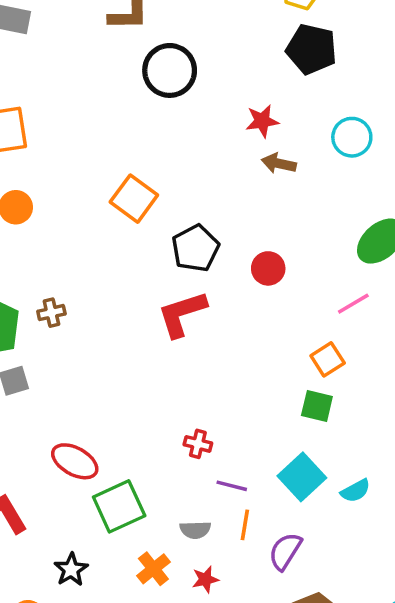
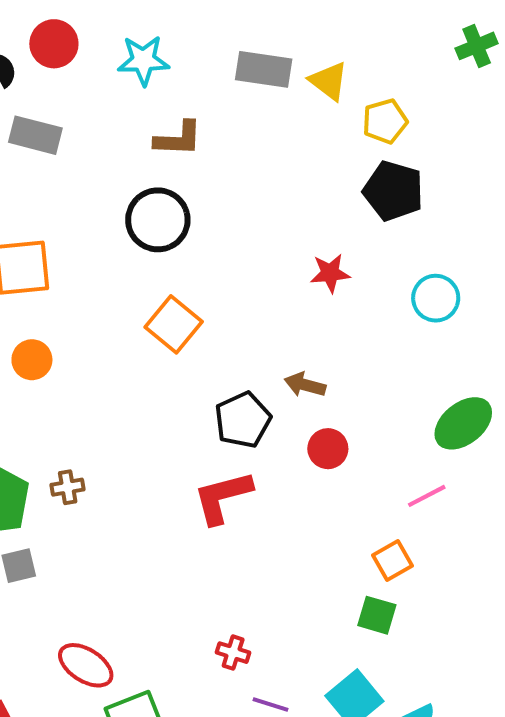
black circle: (170, 70) -> (158, 220), moved
brown arrow: (279, 163) -> (305, 385), moved
orange square: (134, 199) -> (174, 324), moved

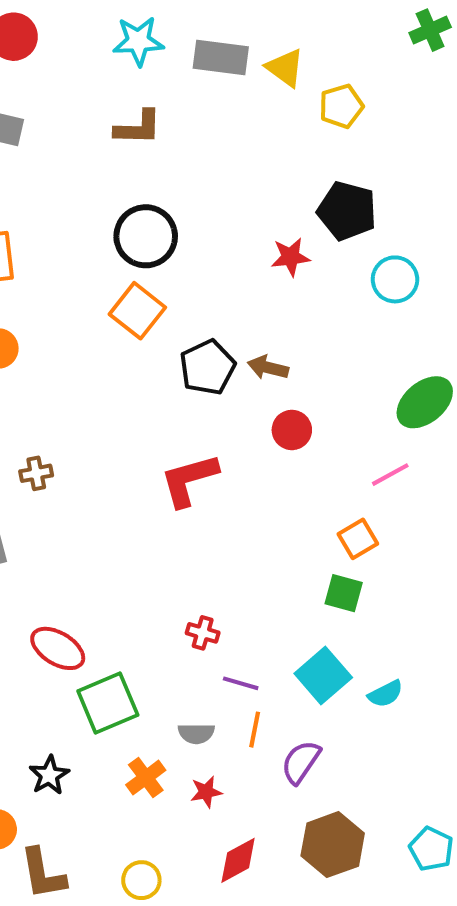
cyan star: (143, 60) -> (138, 41), moved
black pentagon: (393, 191) -> (347, 211), moved
black circle: (158, 220) -> (146, 236), moved
black pentagon: (243, 420) -> (208, 367), moved

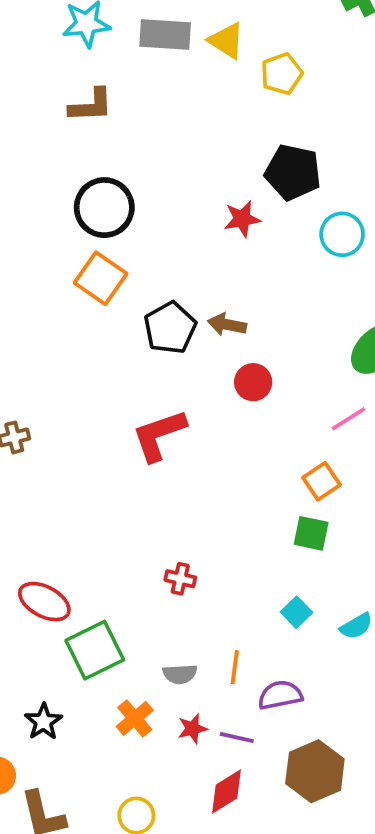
cyan square: (323, 676) -> (296, 612), size x0.6
purple line: (241, 683) -> (237, 738), moved
purple semicircle: (301, 762) -> (280, 695), turned 48

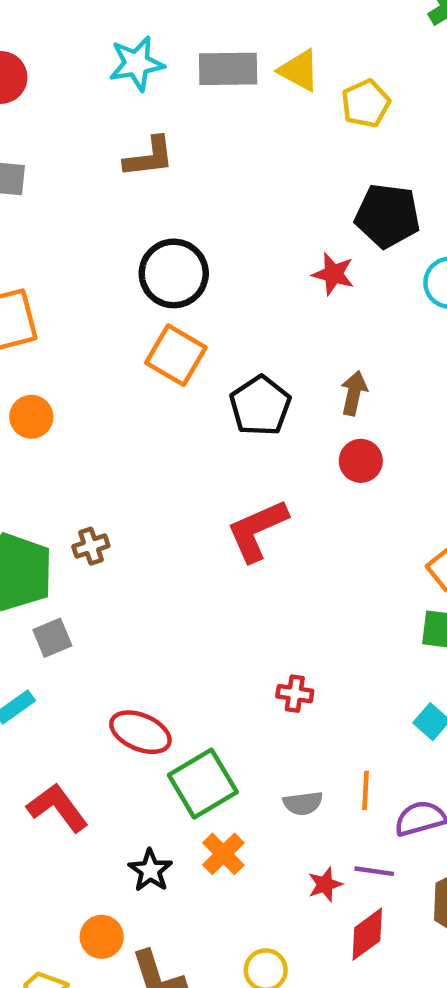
red star: (242, 219) -> (333, 274), turned 30
brown arrow: (227, 325) -> (354, 393), moved, turned 96
orange cross: (135, 718) -> (223, 854), moved
red star: (192, 729) -> (325, 884), moved

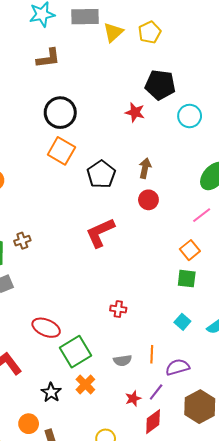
yellow triangle: (299, 70) -> (113, 32), moved, turned 50
purple line: (374, 871) -> (156, 392), turned -60

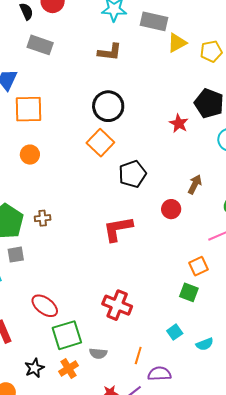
brown arrow: (145, 168) -> (195, 184), moved
red cross: (118, 309) -> (117, 305), size x1.8
gray semicircle: (122, 360) -> (98, 353), moved

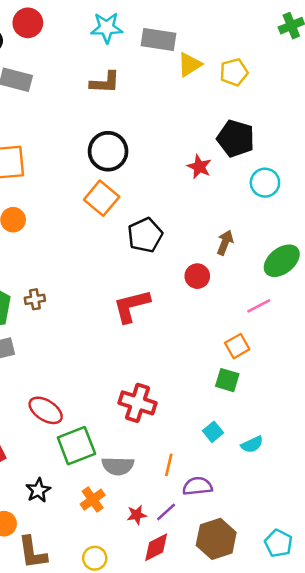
gray semicircle: (98, 353) -> (118, 466), size x1.4
orange cross: (68, 369) -> (93, 500), moved

